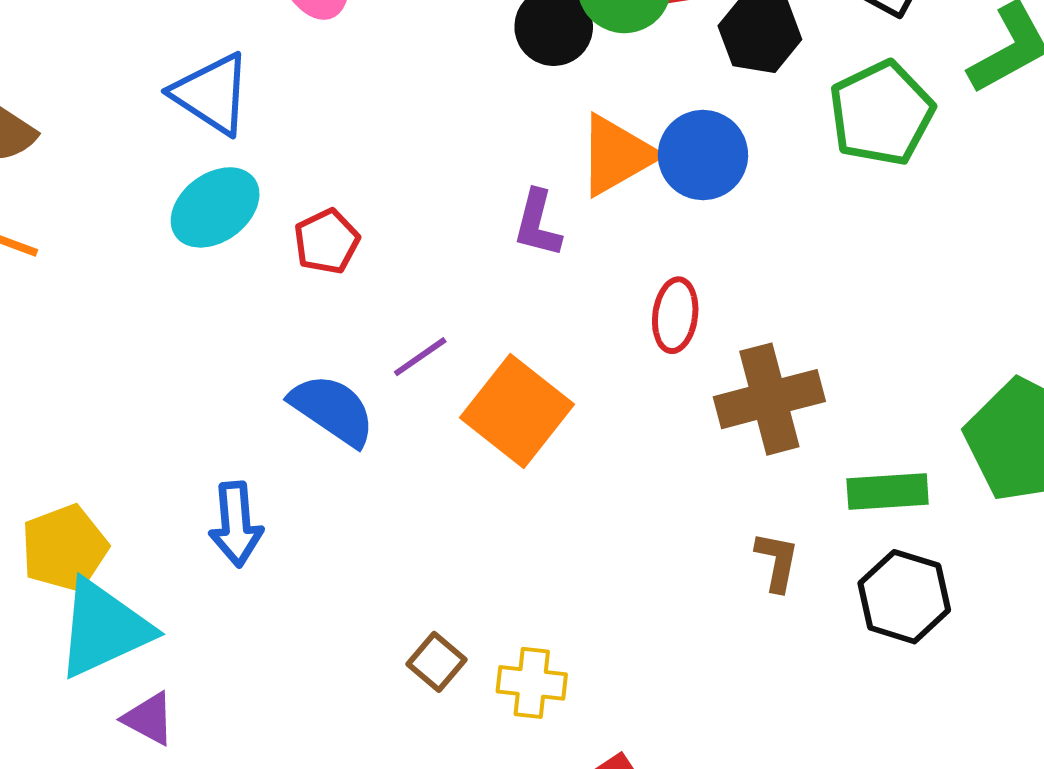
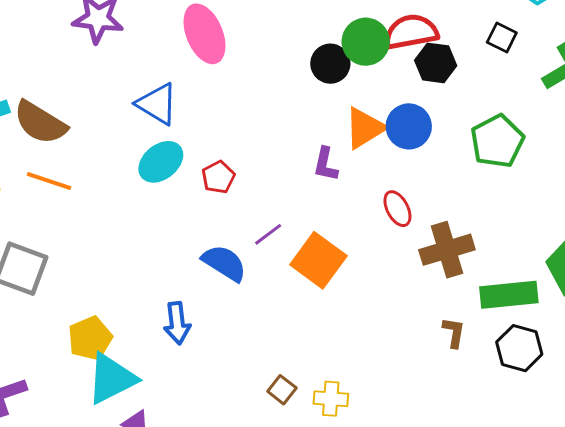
green pentagon: (881, 113) -> (497, 141), moved
red ellipse: (675, 315) -> (397, 209), turned -33
green rectangle: (888, 492) -> (509, 295), size x1.4

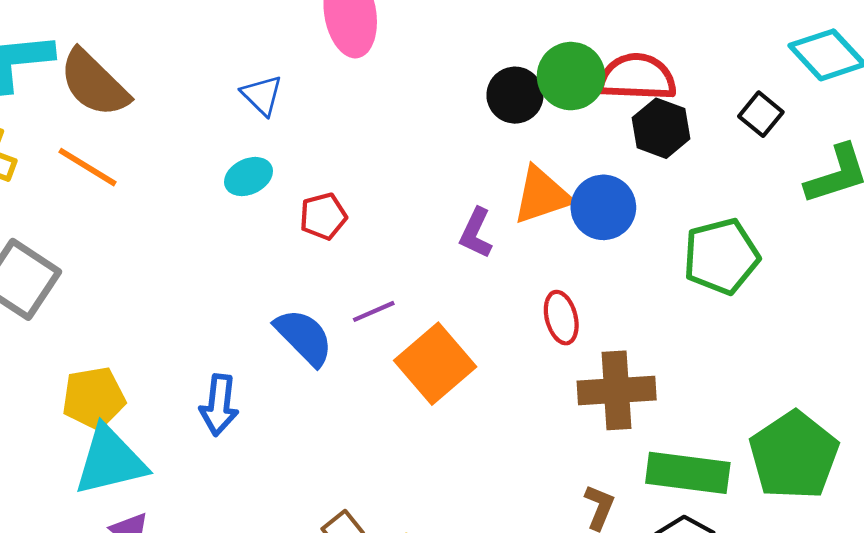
blue triangle: (157, 104) -> (262, 95), size x0.7
cyan ellipse: (161, 162) -> (249, 177), size x0.7

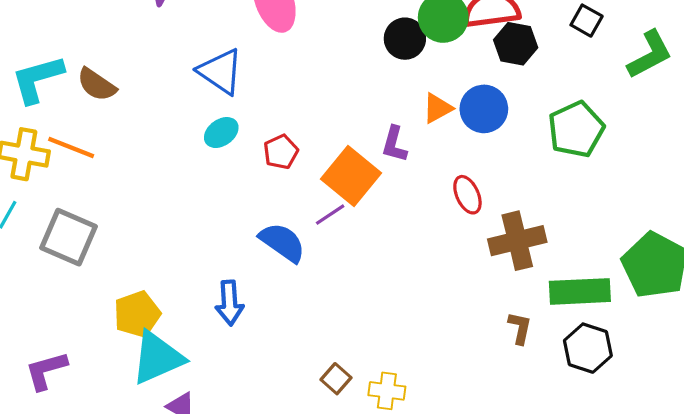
brown semicircle: (94, 83) -> (97, 85), size x0.7
blue triangle: (262, 95) -> (220, 71), size x1.5
orange line: (87, 167) -> (71, 148), moved
orange triangle: (542, 195) -> (438, 108), size x0.7
orange square: (435, 364) -> (351, 176), moved

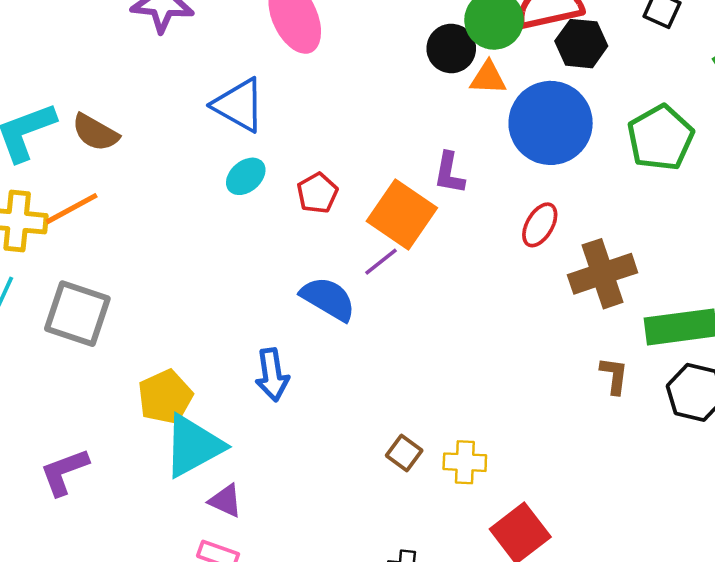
orange triangle: (438, 108) -> (488, 78), moved, turned 36
blue circle: (484, 109) -> (551, 123), size x1.5
orange line: (71, 148) -> (72, 209), turned -45
red ellipse: (467, 195) -> (540, 225), turned 60

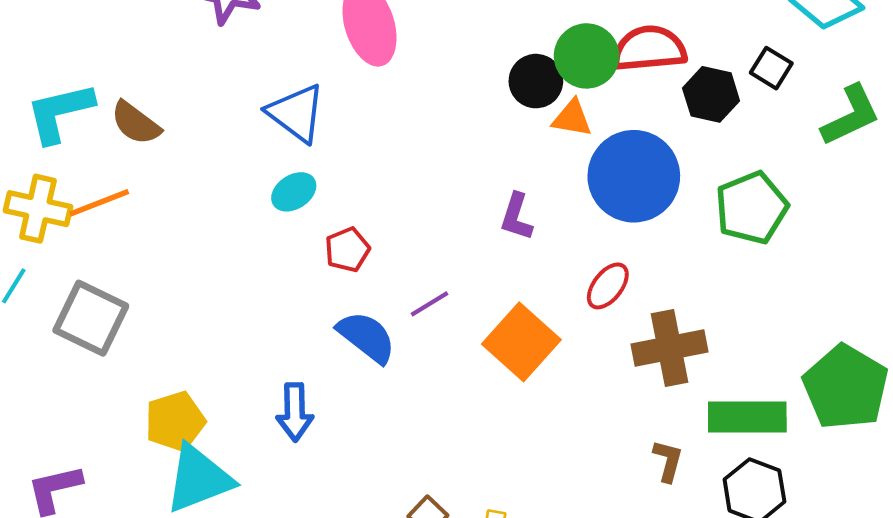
black hexagon: (581, 44) -> (711, 94), moved
red pentagon: (317, 193) -> (347, 250), moved
orange square: (402, 215) -> (521, 342), moved

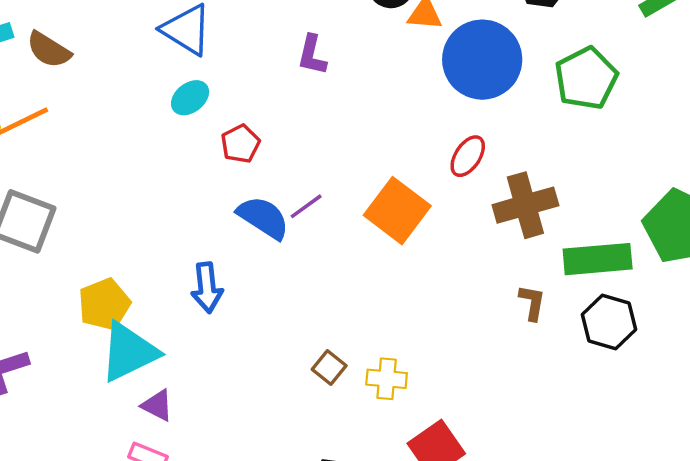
purple L-shape: (516, 217) -> (312, 55), moved
purple line: (429, 304) -> (306, 206), moved

